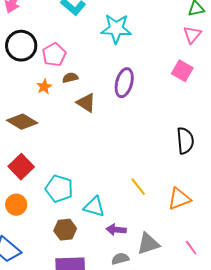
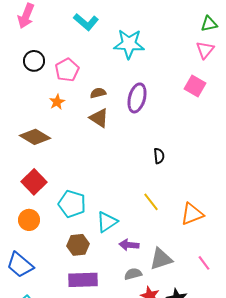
black circle: (21, 46) -> (34, 61), size x0.7
brown semicircle: (70, 78) -> (98, 93), moved
black semicircle: (185, 141) -> (159, 156), moved, size x0.6
cyan triangle: (94, 207) -> (107, 222), turned -50

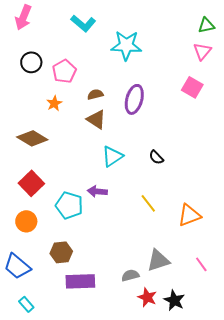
black semicircle: (159, 156) -> (156, 157), turned 140
cyan triangle: (107, 222) -> (112, 156), moved
brown hexagon: (78, 245) -> (61, 252), moved
purple arrow: (129, 245) -> (97, 191), moved

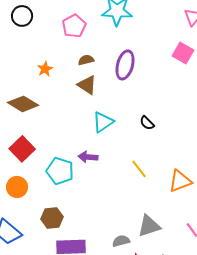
black circle: (31, 62) -> (22, 16), moved
pink pentagon: (64, 71) -> (74, 26), moved

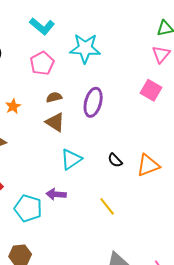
orange triangle: (180, 181) -> (148, 165), moved

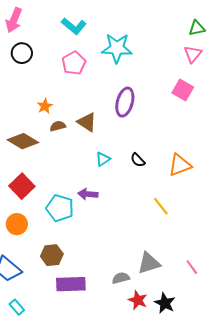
brown semicircle: (54, 97) -> (58, 126), moved
cyan triangle: (71, 159) -> (103, 159), size x0.7
black semicircle: (115, 160) -> (138, 160), moved
yellow line: (107, 206) -> (161, 206), moved

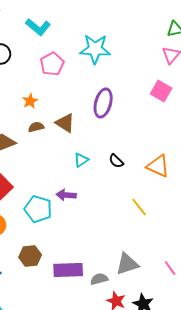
cyan L-shape: (74, 26) -> (38, 27), moved
orange star: (45, 106) -> (30, 101), moved
orange triangle: (180, 165) -> (158, 166), turned 45
purple rectangle: (71, 284) -> (68, 270), moved

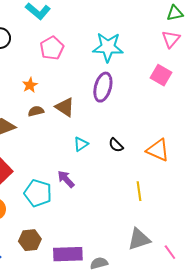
cyan star: (95, 49) -> (108, 47), moved
purple arrow: (66, 195) -> (66, 179), turned 42
yellow line: (139, 207) -> (139, 191), turned 30
gray triangle: (127, 264) -> (139, 239), moved

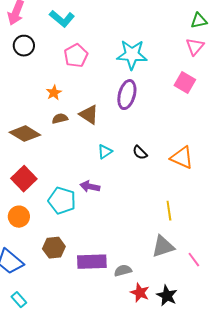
purple arrow: (66, 179) -> (90, 187), turned -36
yellow line: (139, 191) -> (169, 211), moved

